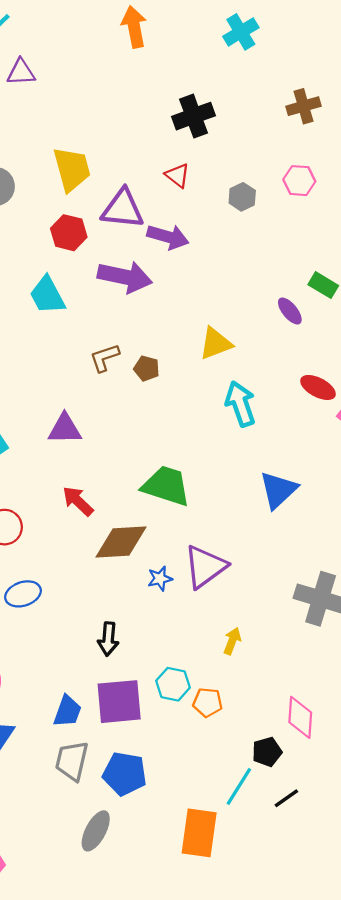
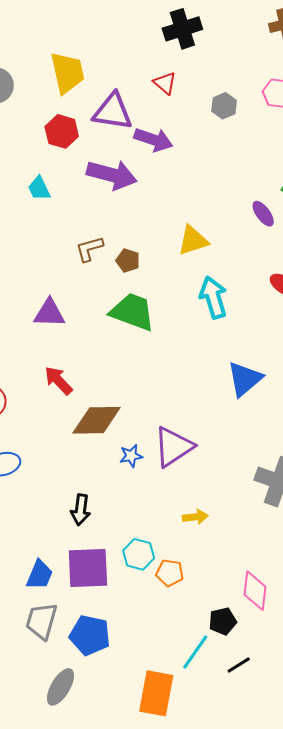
cyan trapezoid: (47, 295) -> (39, 188), size x0.7
green trapezoid: (166, 486) -> (133, 312), moved
yellow arrow: (232, 641) -> (195, 517), turned 60

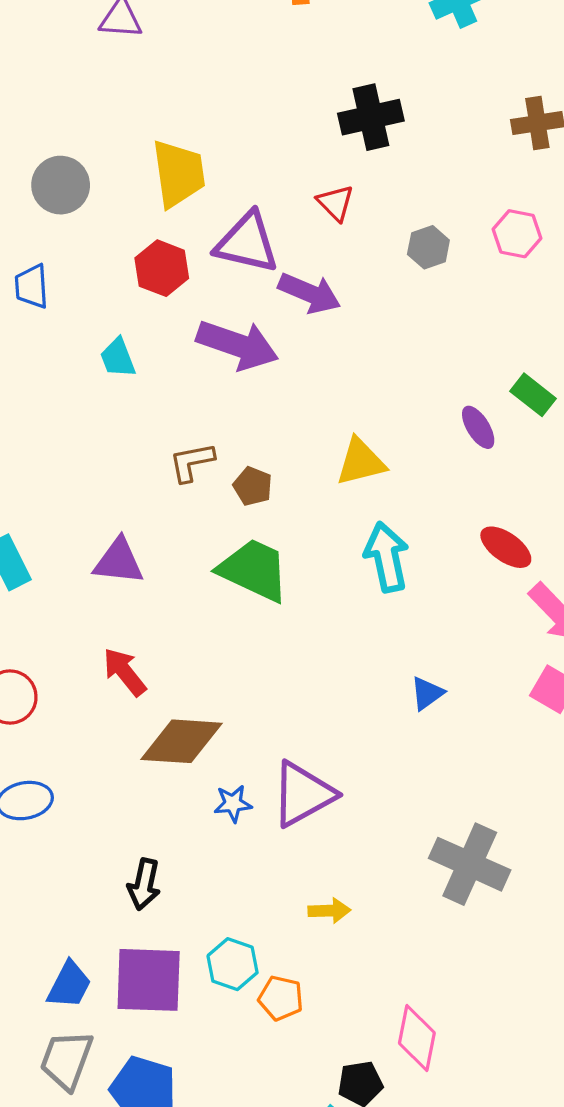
blue triangle: (245, 379) -> (427, 693), size x0.6

